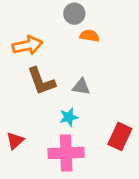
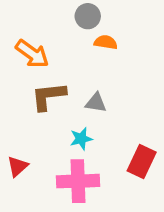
orange arrow: (27, 45) -> (32, 54), turned 48
brown L-shape: (41, 81) -> (49, 96), turned 104

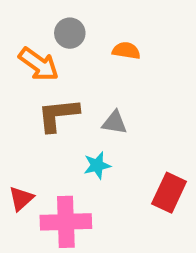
gray circle: (88, 16) -> (70, 33), moved
pink cross: (78, 181) -> (66, 222), moved

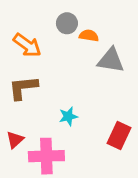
gray circle: (70, 33) -> (67, 23), moved
brown L-shape: (58, 115) -> (23, 88), moved
gray triangle: (115, 123) -> (111, 60), moved, size x1.5

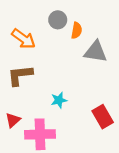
orange semicircle: (89, 36) -> (77, 30), turned 91
red rectangle: (119, 136) -> (103, 117), turned -55

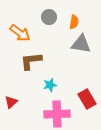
orange semicircle: (77, 30) -> (74, 22), moved
brown L-shape: (20, 75) -> (31, 61), moved
pink cross: (40, 134) -> (57, 114), moved

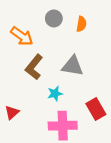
gray triangle: (81, 44) -> (73, 66), moved
brown L-shape: (31, 61) -> (34, 67), turned -45

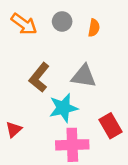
orange arrow: (22, 36) -> (24, 24), moved
cyan star: (55, 94) -> (63, 108), size x1.6

